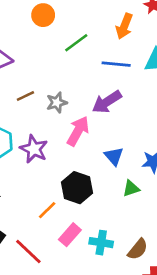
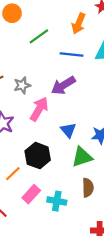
green triangle: (131, 188) -> (82, 157), size x1.5
brown semicircle: (138, 249) -> (88, 188), moved, turned -42

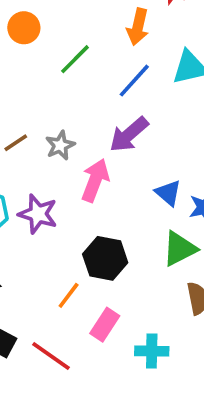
blue line: (71, 54) -> (134, 81), turned -45
blue triangle: (68, 130) -> (168, 193), moved
cyan cross: (57, 201) -> (152, 351), moved

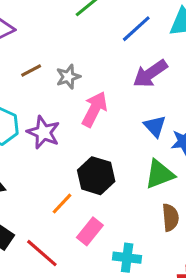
purple arrow: (129, 134) -> (150, 74), moved

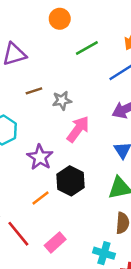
purple star: (43, 132) -> (40, 157), moved
pink rectangle: (90, 231) -> (55, 242), moved
cyan cross: (127, 258) -> (104, 253), moved

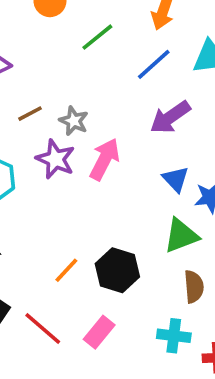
gray star: (62, 101) -> (74, 121), turned -30
purple star: (40, 157) -> (55, 159), moved
black hexagon: (71, 181) -> (117, 270), moved

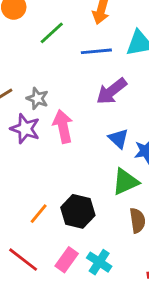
blue line: (154, 64) -> (96, 51), turned 40
pink arrow: (105, 159) -> (63, 126), turned -36
cyan cross: (174, 336) -> (99, 262), moved, turned 30

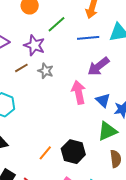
pink arrow: (63, 126) -> (79, 92), moved
purple star: (25, 129) -> (34, 45), moved

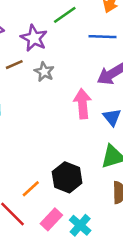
orange line: (45, 153) -> (31, 189), moved

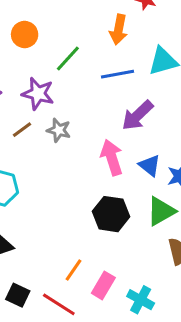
black hexagon: (67, 177) -> (111, 214), moved
pink rectangle: (51, 219) -> (103, 285), moved

